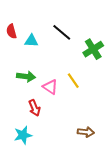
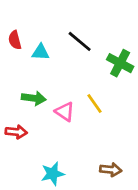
green cross: (93, 49) -> (120, 63), turned -30
red arrow: (34, 108) -> (16, 132), moved, turned -63
cyan star: (23, 135) -> (53, 174), moved

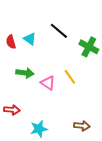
red semicircle: (15, 40) -> (11, 42), moved
cyan triangle: (40, 52) -> (30, 39), turned 32
red arrow: (16, 132) -> (12, 110), moved

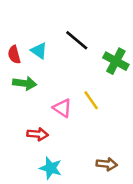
green arrow: (25, 73) -> (25, 83), moved
red arrow: (12, 110) -> (38, 134), moved
cyan star: (39, 129) -> (51, 168), turned 30

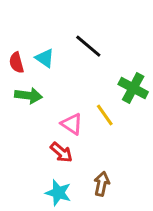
green cross: (116, 61) -> (133, 88), moved
red arrow: (38, 134) -> (61, 152), moved, turned 36
brown arrow: (107, 164) -> (102, 184), moved, turned -84

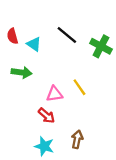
red semicircle: (16, 63) -> (12, 36), moved
green cross: (133, 88) -> (101, 46), moved
pink triangle: (72, 124) -> (54, 94), turned -42

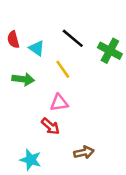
yellow line: (79, 87) -> (63, 69), moved
brown arrow: (77, 139) -> (84, 152), turned 66
cyan star: (44, 146) -> (31, 160), moved

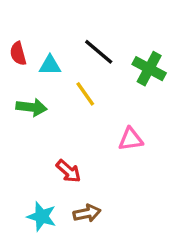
cyan triangle: (37, 48) -> (50, 65), turned -35
pink triangle: (59, 103) -> (131, 139), moved
brown arrow: (84, 152) -> (87, 213), moved

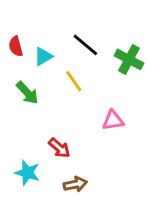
cyan triangle: (50, 65) -> (43, 56), turned -30
green arrow: (31, 107) -> (27, 93), turned 40
cyan star: (42, 216) -> (27, 173), moved

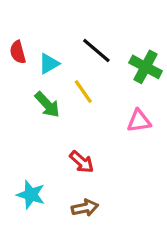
green arrow: (27, 93) -> (47, 105), moved
pink triangle: (113, 120) -> (139, 121), moved
red arrow: (59, 148) -> (82, 162), moved

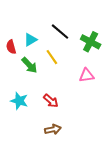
red semicircle: (18, 52) -> (11, 47), moved
cyan star: (31, 195) -> (19, 101), moved

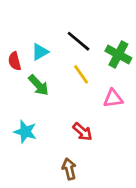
yellow line: (52, 57) -> (81, 74), moved
red arrow: (51, 101) -> (82, 132), moved
brown arrow: (53, 129) -> (69, 169), turned -91

